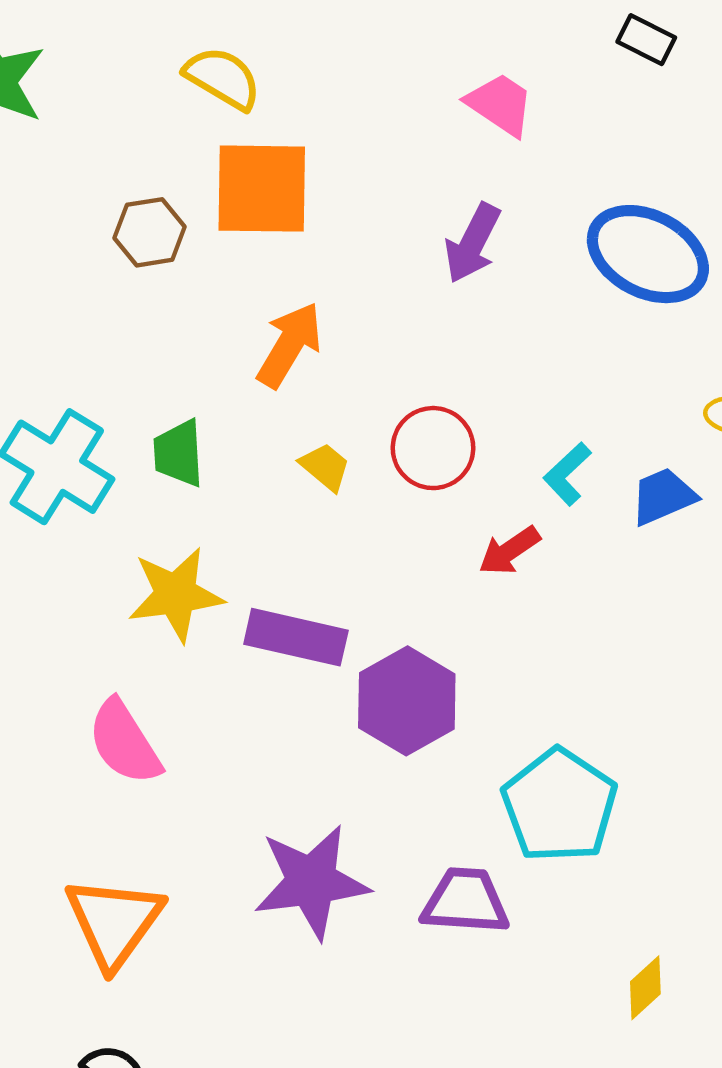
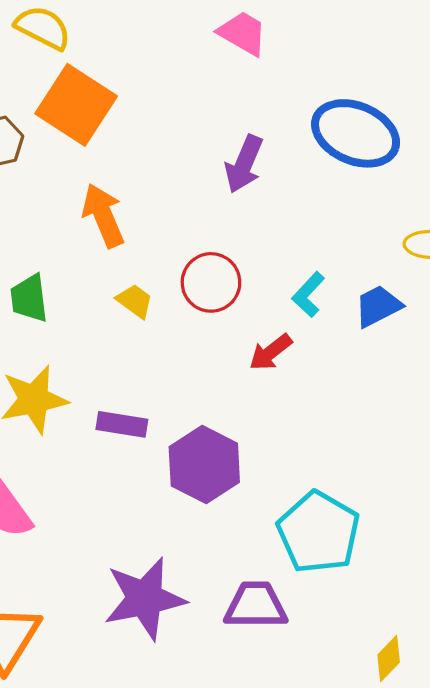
orange square: (262, 189) -> (76, 105), turned 36
purple arrow: (472, 243) -> (244, 164), moved
orange arrow: (289, 345) -> (103, 215), turned -50
purple rectangle: (296, 637) -> (122, 424), size x0.7

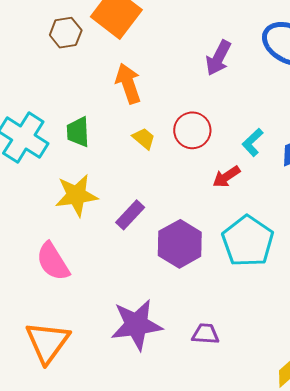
purple rectangle: (122, 424) -> (130, 215), turned -60
cyan pentagon: (318, 532) -> (248, 241), moved
purple trapezoid: (256, 605) -> (205, 334), size x0.7

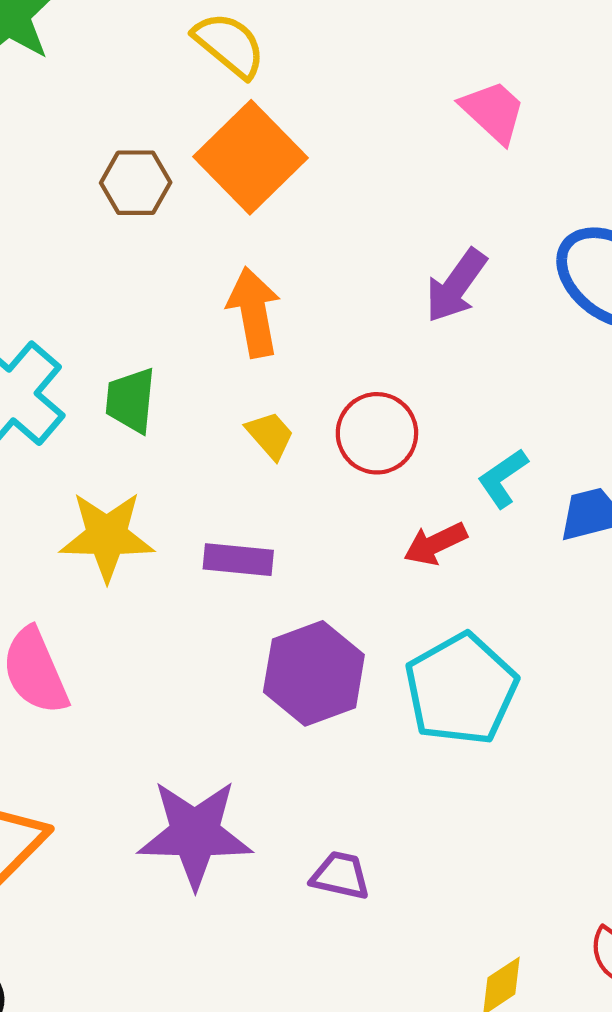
purple rectangle: (130, 215) -> (238, 560), moved, turned 44

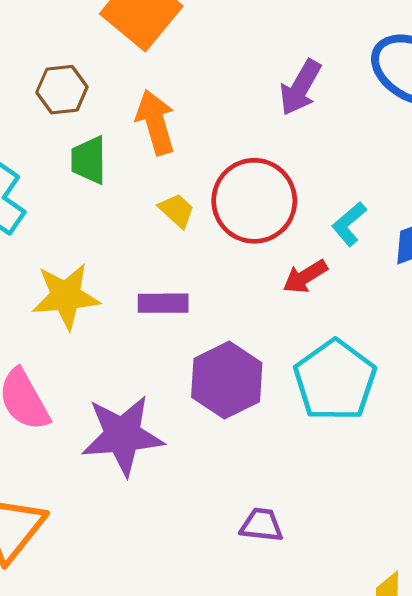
brown hexagon: (136, 183) -> (62, 90), moved
green trapezoid: (131, 400) -> (89, 160), moved
red circle: (377, 433) -> (254, 201), size x1.4
purple star: (195, 834) -> (123, 435), moved

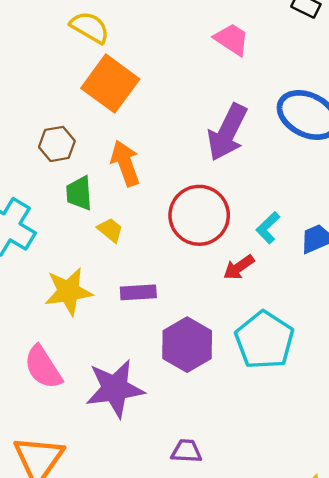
purple arrow: (300, 88) -> (227, 132), size x1.4
yellow trapezoid: (177, 210) -> (110, 230), moved
purple trapezoid: (261, 525) -> (186, 451), moved

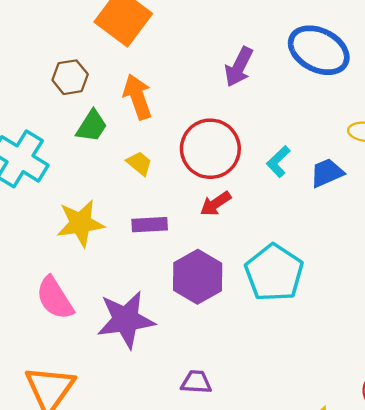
purple arrow: (227, 132) -> (239, 67), size x0.7
green trapezoid: (79, 193) -> (92, 126), turned -144
yellow trapezoid: (110, 230) -> (139, 163), moved
red arrow: (239, 267) -> (216, 204), moved

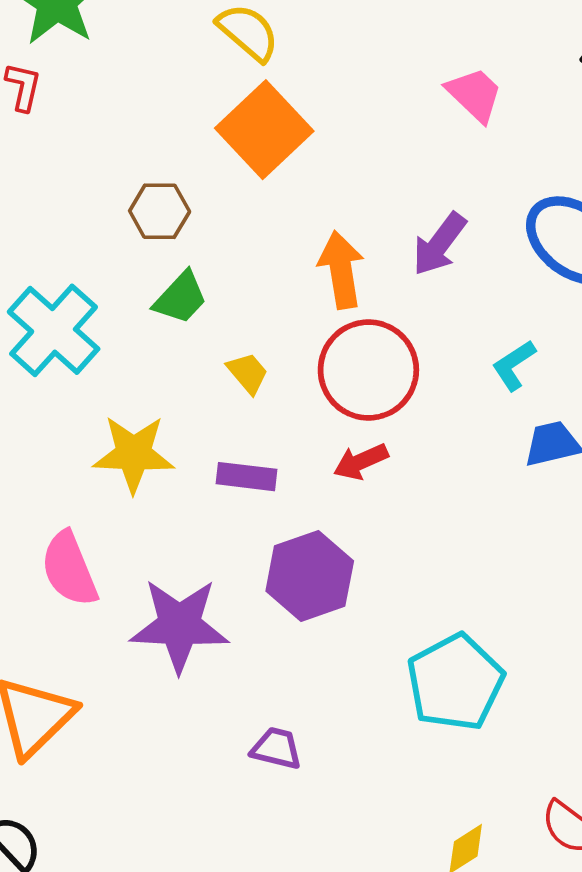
orange arrow: (138, 97) -> (341, 270), moved
cyan L-shape: (278, 162) -> (514, 365), moved
cyan pentagon: (274, 273) -> (455, 682), moved

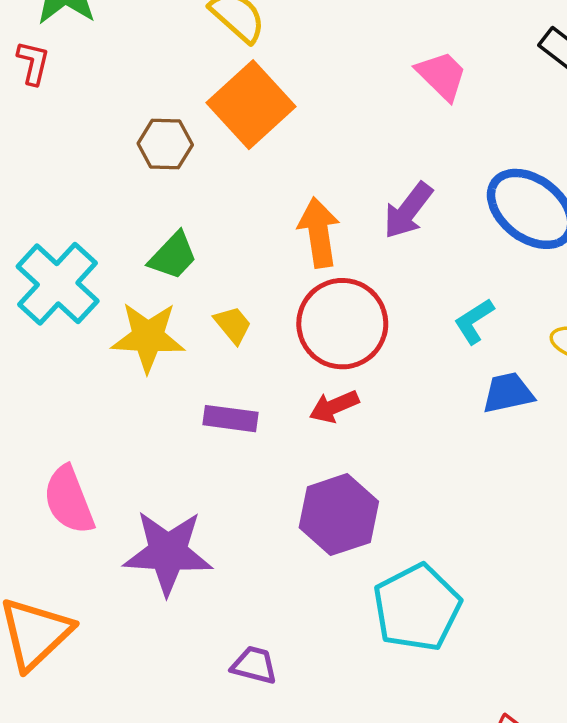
brown hexagon: (160, 211) -> (165, 144), moved
yellow star: (134, 454) -> (148, 337), moved
purple hexagon: (310, 576) -> (339, 515), moved

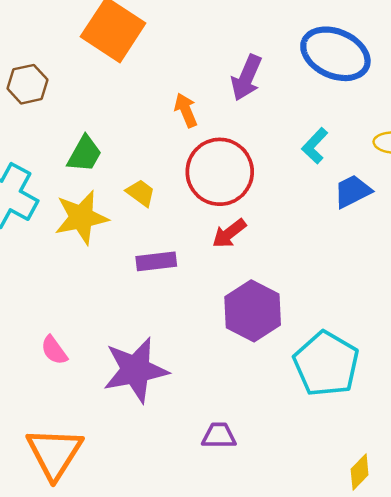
brown hexagon: (165, 144) -> (28, 84), moved
orange arrow: (319, 233) -> (186, 110), size x0.7
pink semicircle: (69, 500) -> (54, 350), size x0.6

